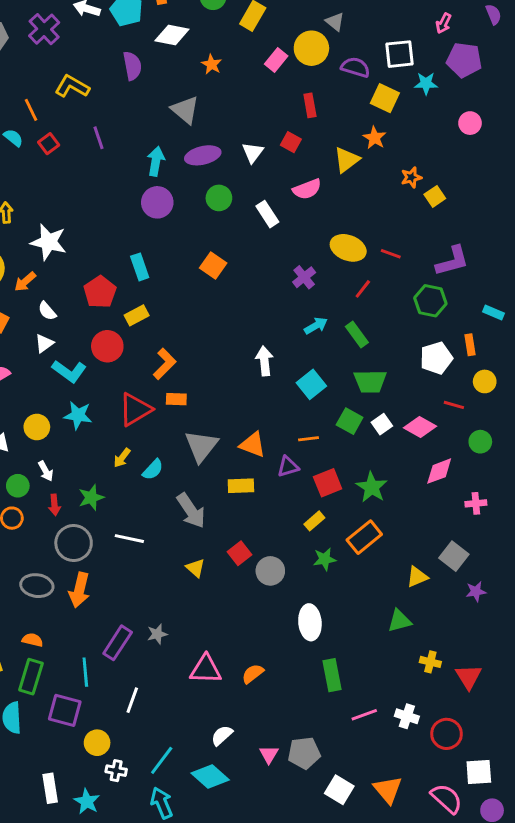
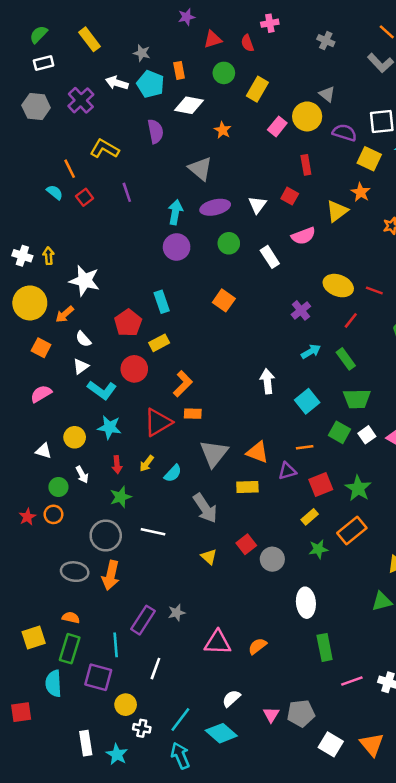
red arrow: (54, 505) -> (117, 465), moved

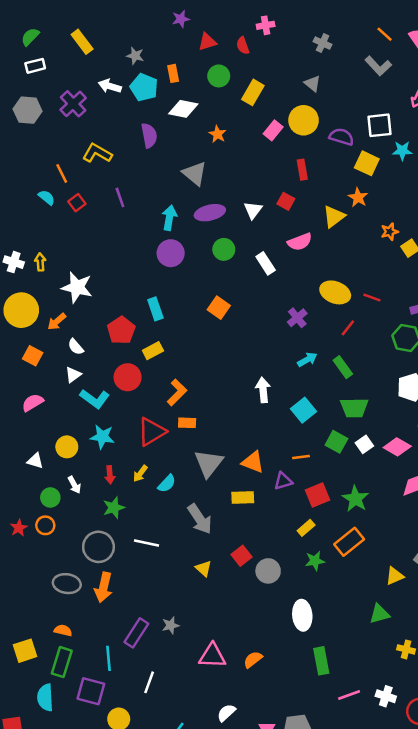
gray triangle: (327, 94) -> (312, 84), moved

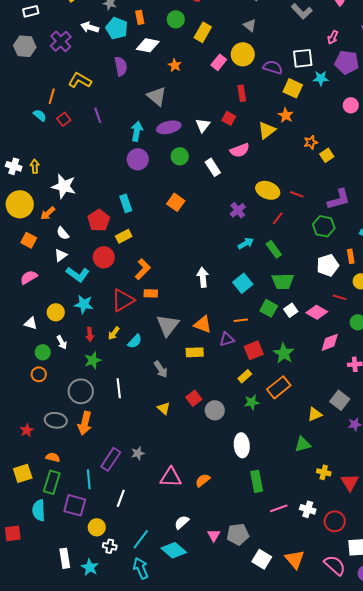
orange line: (62, 173) -> (52, 96), turned 42
white arrow: (263, 390) -> (203, 277), moved
gray arrow: (200, 519) -> (161, 369), size x0.7
red star: (19, 528) -> (27, 430), moved
white line: (147, 543) -> (119, 388), turned 72

